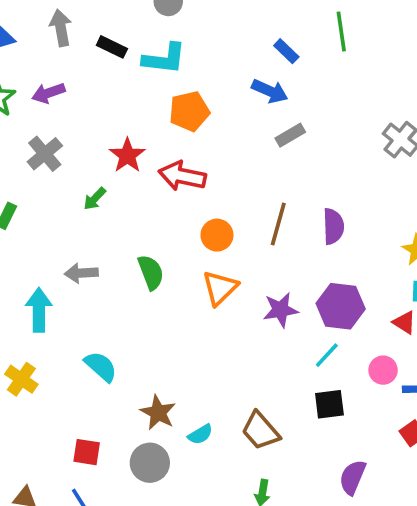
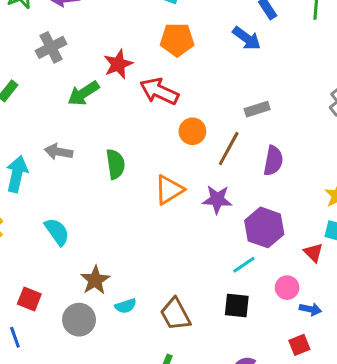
gray rectangle: (290, 135) -> (257, 109), moved
green arrow: (95, 199) -> (83, 93), size x1.5
orange circle: (217, 235) -> (192, 131), moved
purple star: (281, 310) -> (217, 199), moved

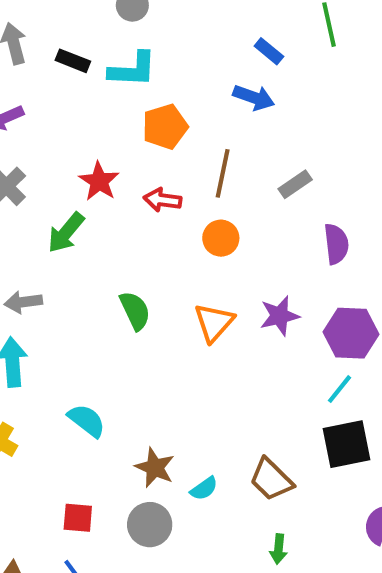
red arrow: (159, 91) -> (162, 200), size x0.7
brown line: (229, 149) -> (223, 173), moved
gray arrow: (59, 152) -> (23, 302), moved
black square: (237, 305) -> (347, 444), size x1.4

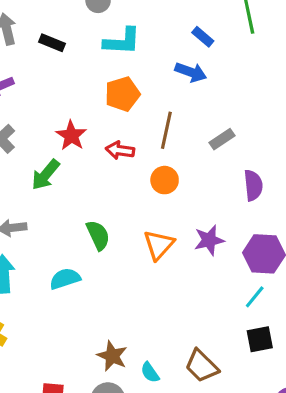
cyan L-shape: (133, 70) -> (122, 41), moved
cyan semicircle: (87, 421) -> (65, 279), moved, turned -56
black square: (347, 444) -> (260, 339), size x0.7
cyan semicircle: (204, 489) -> (150, 372), turned 90

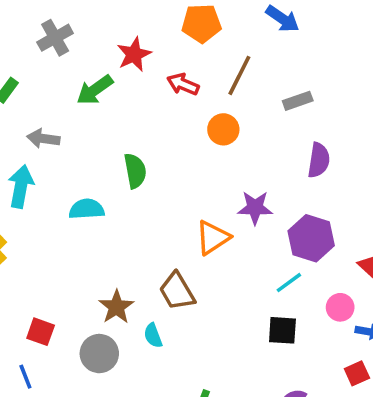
orange triangle: (159, 245) -> (213, 238), moved
brown trapezoid: (202, 366) -> (177, 291), moved

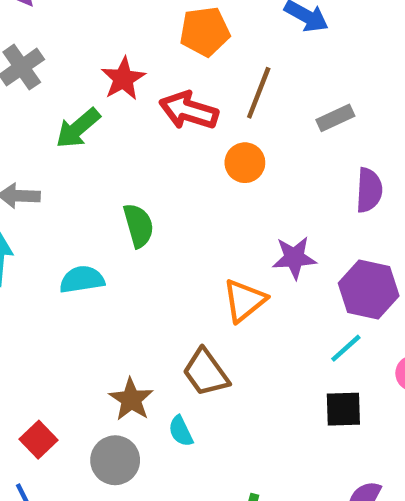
red arrow: (183, 84) -> (189, 111), size x1.4
red square: (41, 332) -> (38, 440), turned 32

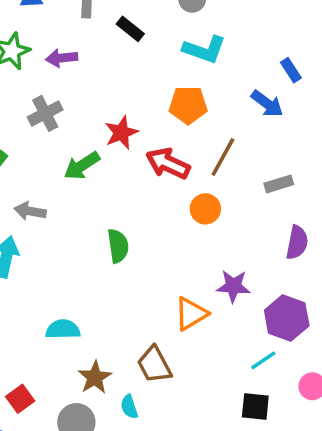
cyan semicircle: (82, 280) -> (63, 329), moved

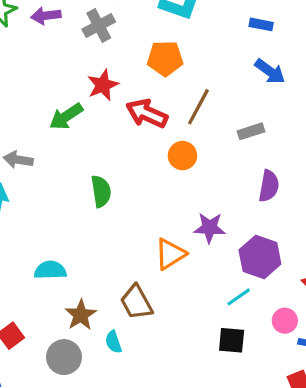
blue rectangle: (291, 70) -> (261, 24), turned -45
blue arrow: (267, 104) -> (270, 71), moved
gray cross: (45, 113) -> (99, 26), moved

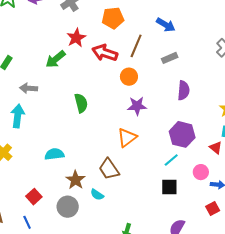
blue arrow: (270, 71) -> (166, 25), moved
purple star: (210, 228) -> (137, 106), moved
cyan semicircle: (113, 342) -> (97, 195), turned -32

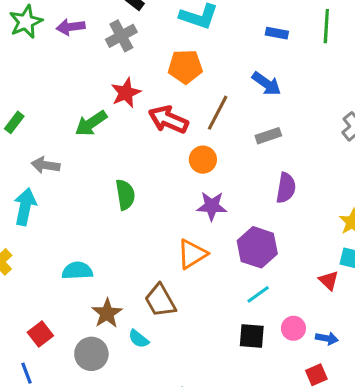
purple hexagon: (182, 134) -> (257, 247), moved
pink circle: (201, 172) -> (293, 328), moved

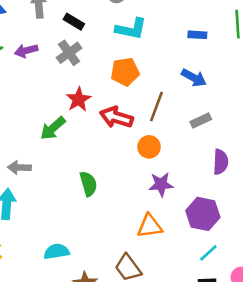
orange triangle: (192, 254) -> (150, 226), turned 32

